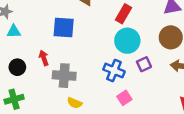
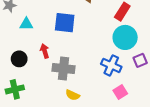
cyan triangle: (14, 31) -> (26, 24), moved

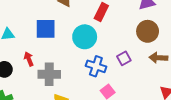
cyan circle: (125, 37) -> (85, 37), moved

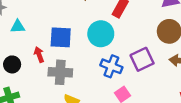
blue square: (46, 29) -> (61, 37), moved
purple square: (124, 58) -> (142, 59), size x1.5

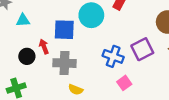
cyan circle: (101, 34) -> (91, 15), moved
black circle: (12, 64) -> (27, 56), moved

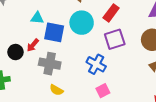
cyan triangle: (23, 20) -> (37, 18), moved
red arrow: (44, 46) -> (33, 45), turned -128
purple square: (142, 49) -> (115, 39), moved

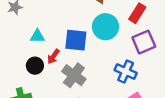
cyan triangle: (37, 18) -> (37, 36), moved
gray cross: (50, 64) -> (74, 75), turned 30

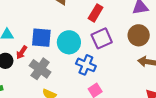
cyan circle: (105, 27) -> (69, 42), moved

